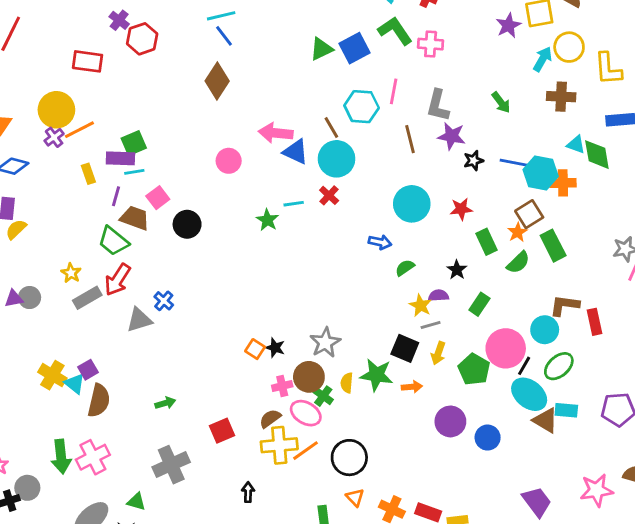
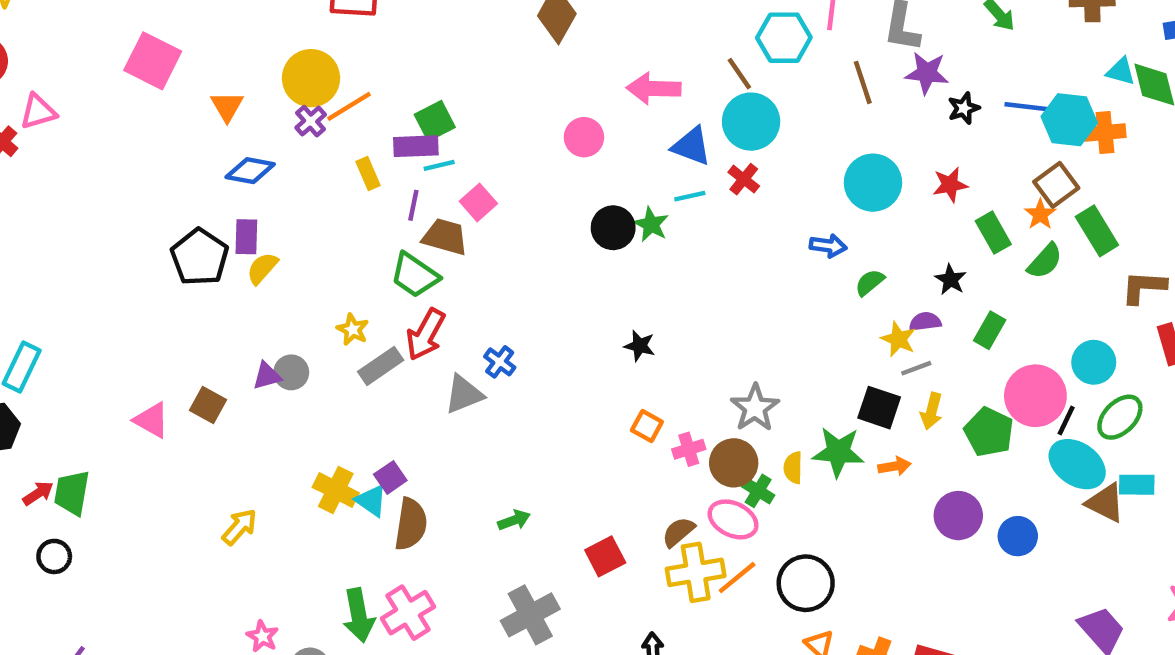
blue triangle: (296, 152) -> (691, 146), moved
black circle: (187, 224) -> (613, 228), moved
brown L-shape: (565, 305) -> (1144, 287), moved
black star: (275, 348) -> (640, 346), moved
pink cross: (282, 386) -> (689, 449), moved

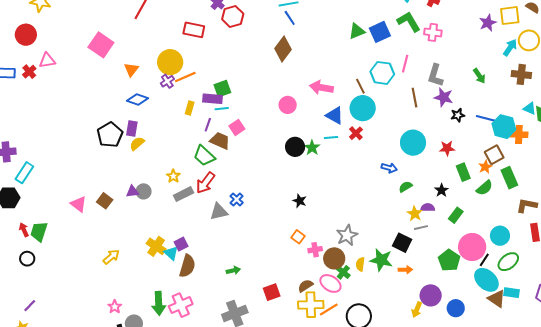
yellow rectangle: (368, 174) -> (190, 108), turned 32
yellow arrow: (932, 411) -> (417, 310), moved
red arrow: (38, 493) -> (24, 230), turned -88

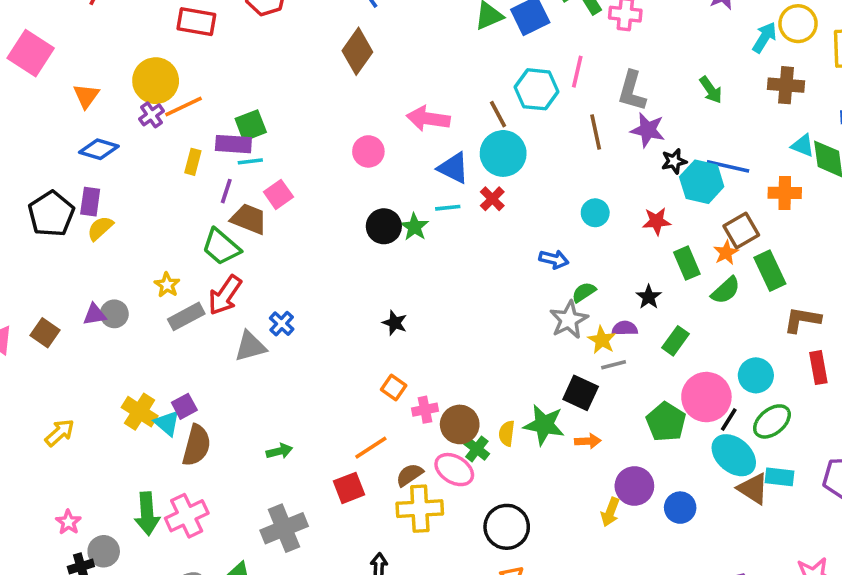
cyan hexagon: (504, 127) -> (702, 182), moved
cyan circle: (413, 143) -> (595, 213), size x0.6
gray star: (347, 235) -> (569, 320), moved
orange line: (329, 310) -> (371, 448), moved

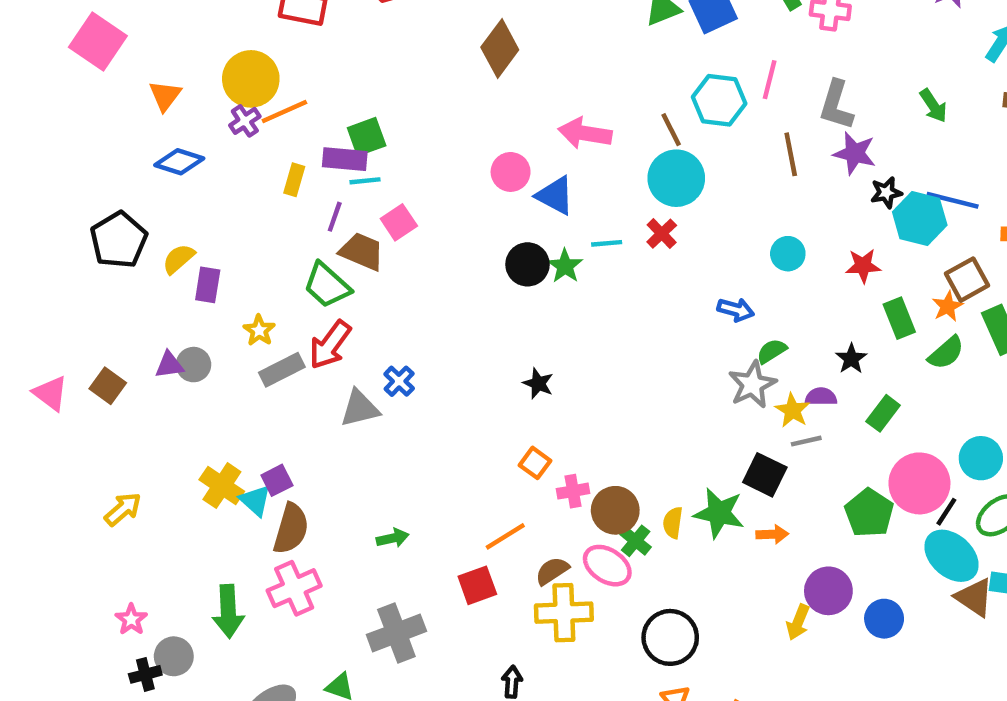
blue triangle: (453, 168) -> (555, 196), moved
purple rectangle: (90, 202) -> (208, 285), moved
pink cross: (187, 516) -> (294, 588), moved

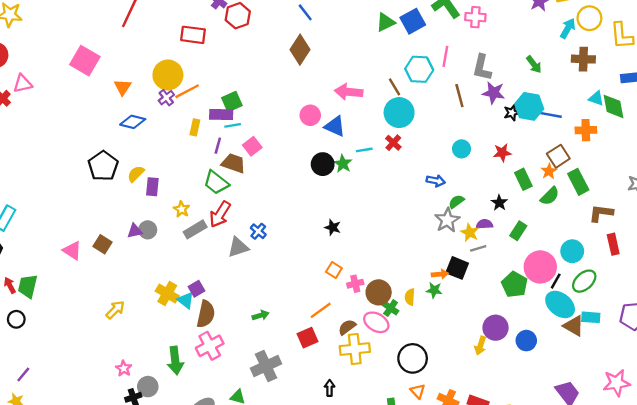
cyan hexagon: (920, 218) -> (529, 106), moved
green star: (719, 513) -> (434, 290), size x0.6
orange arrow: (772, 534) -> (440, 274), moved

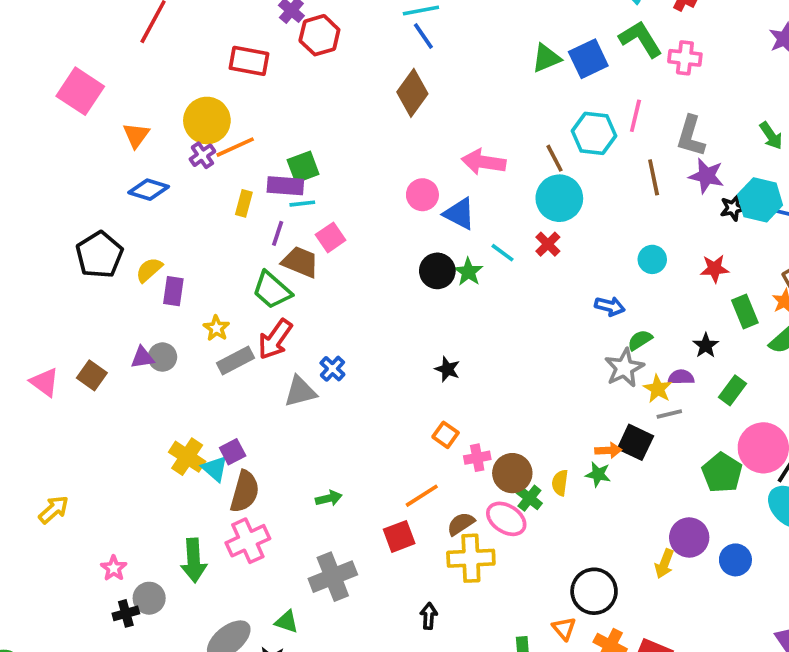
cyan line: (364, 150) -> (502, 253), turned 42
yellow arrow: (115, 310) -> (54, 510), moved
black circle: (413, 358) -> (594, 591), moved

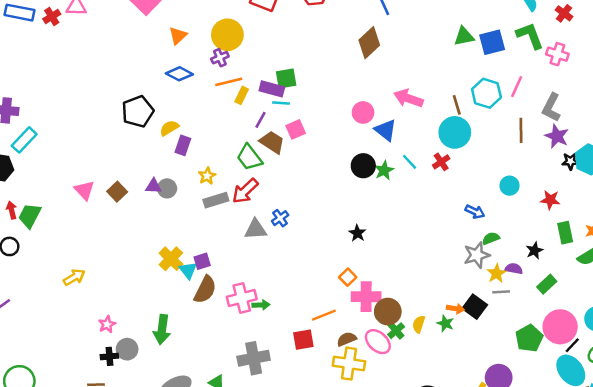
orange line: (235, 147) -> (229, 82), moved
pink cross: (477, 458) -> (366, 297), size x1.6
pink cross: (248, 541) -> (242, 298), moved

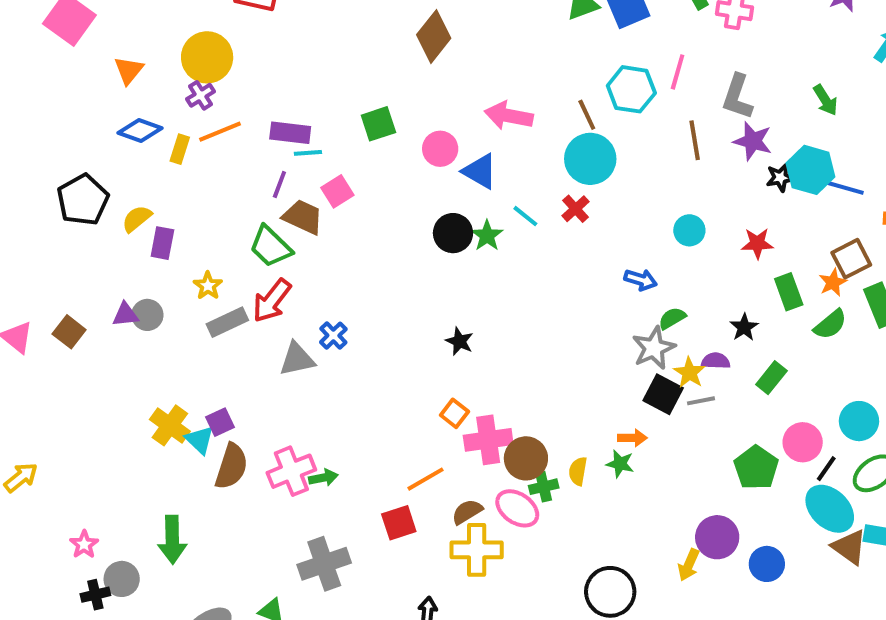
green square: (286, 79) -> (378, 124), moved
yellow rectangle: (242, 95) -> (180, 149), moved
black square: (475, 307) -> (663, 394), moved
pink circle: (560, 327) -> (803, 442), size x0.7
green cross: (396, 331) -> (544, 487), turned 36

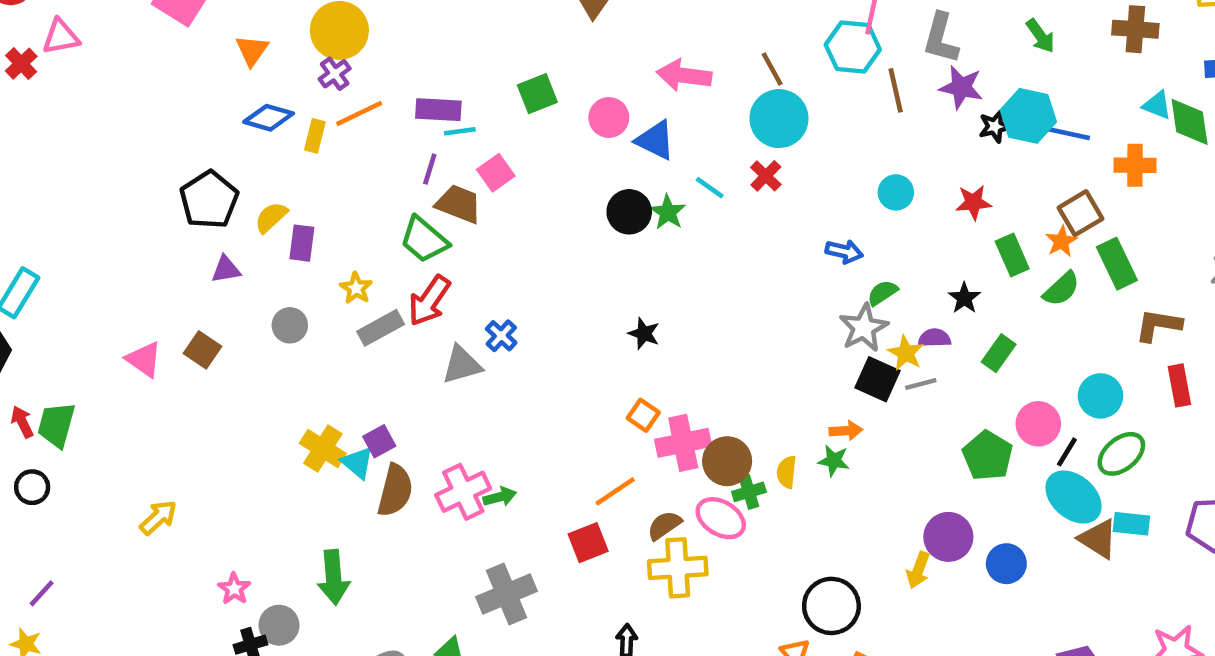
cyan hexagon: (631, 89) -> (853, 47), moved
purple triangle: (125, 315) -> (226, 269), moved

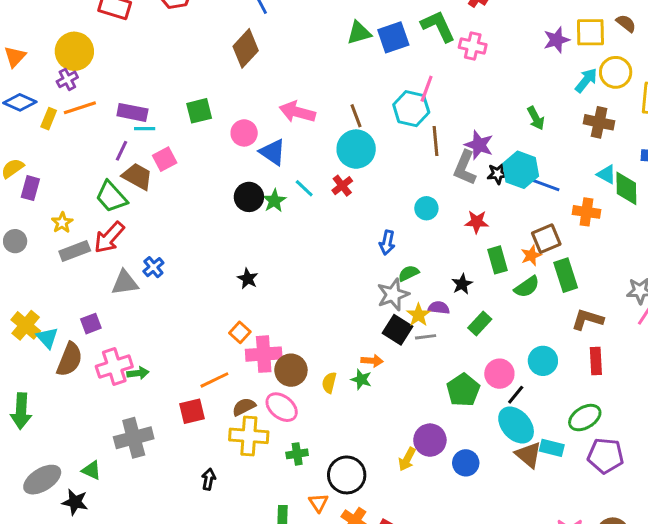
gray L-shape: (941, 38) -> (465, 168), moved
blue arrow: (844, 252) -> (387, 243), turned 80
purple square: (379, 441) -> (91, 324), moved
green ellipse: (1121, 454) -> (585, 418), moved
green cross: (749, 492) -> (297, 454), moved

